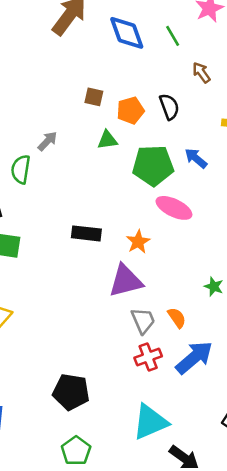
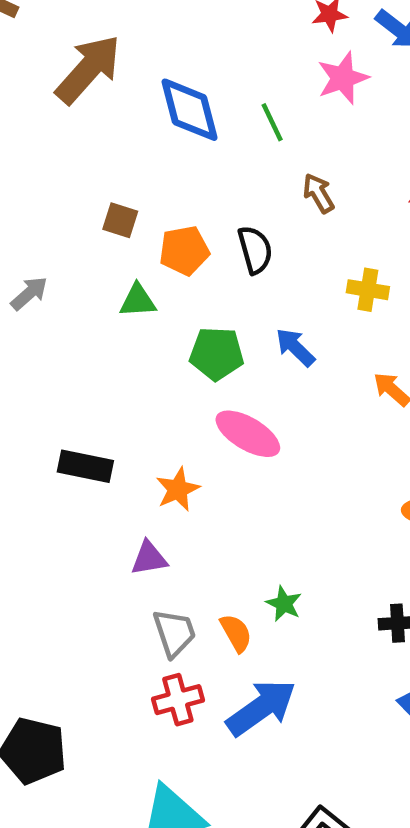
green pentagon: (153, 165) -> (217, 354), size x0.7
purple triangle: (126, 281) -> (149, 558), size x0.6
green star: (214, 286) -> (284, 604), moved

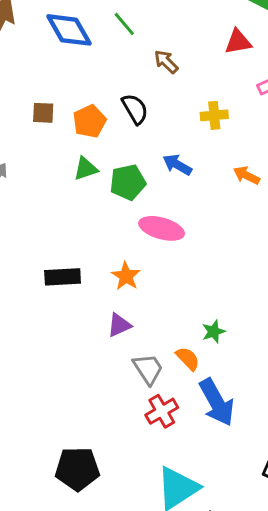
green triangle: (138, 301) -> (86, 169), moved
green star: (284, 604) -> (214, 332), turned -30
blue arrow: (261, 708) -> (217, 402), turned 111

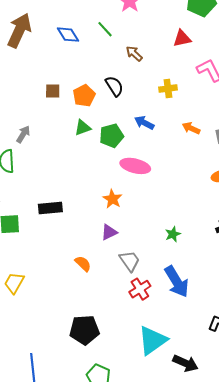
blue diamond: (69, 30) -> (68, 35), size x0.7
black rectangle: (63, 277) -> (50, 208), moved
orange semicircle: (188, 359) -> (83, 264), moved

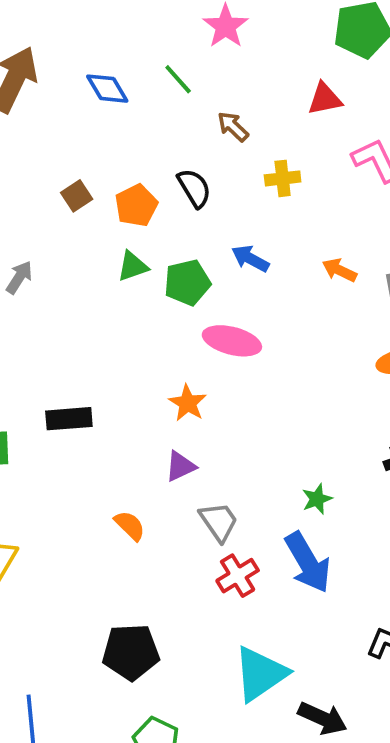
yellow cross: (168, 89) -> (283, 178), moved
brown square: (53, 91) -> (77, 196), turned -35
green star: (173, 234) -> (317, 499), moved

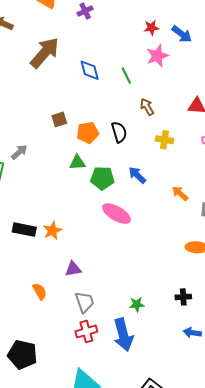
orange star: (188, 403) -> (52, 231), moved

